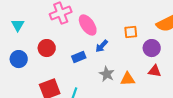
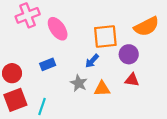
orange square: (131, 32) -> (105, 36), size x1.6
blue arrow: (102, 46) -> (92, 61), moved
red circle: (47, 48) -> (12, 73), moved

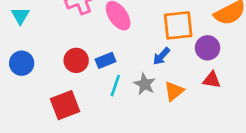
red circle: (12, 73) -> (76, 60), moved
orange triangle: (102, 89) -> (174, 91), turned -36
cyan line: (42, 107) -> (115, 86), moved

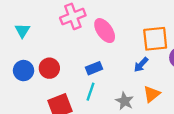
red circle: (76, 60) -> (49, 68), moved
gray star: (145, 84) -> (125, 101), moved
cyan line: (115, 86) -> (90, 92), moved

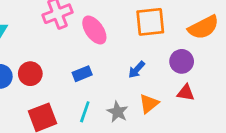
orange square: (155, 39) -> (150, 22), moved
cyan line: (90, 92) -> (85, 112), moved

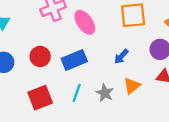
red circle: (30, 74) -> (40, 56), moved
blue rectangle: (82, 74) -> (74, 60), size x1.5

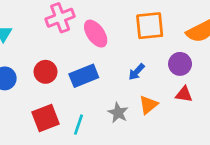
cyan line: (77, 93) -> (78, 125), moved

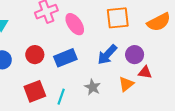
purple circle: (180, 64) -> (135, 55), moved
blue arrow: (136, 72) -> (107, 55), size x1.5
orange triangle: (148, 105) -> (126, 84), moved

